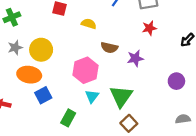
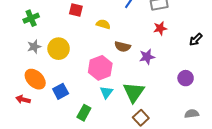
orange ellipse: (29, 75) -> (35, 79), moved, turned 35

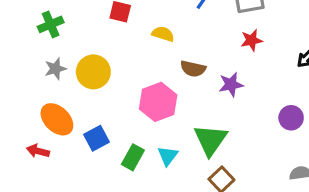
cyan triangle: (106, 92) -> (168, 156), moved
green rectangle: (84, 113) -> (133, 157), moved

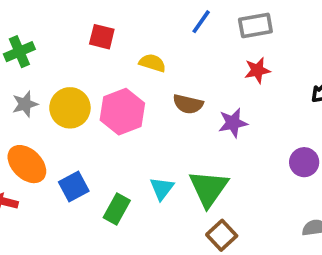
pink hexagon: (158, 102) -> (122, 112), moved
cyan triangle: (168, 156) -> (162, 188), moved

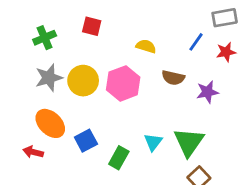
blue line: (201, 22) -> (196, 42), moved
red square: (102, 37) -> (92, 26), moved
gray star: (25, 104) -> (49, 78), size x1.4

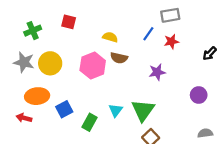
gray star: (49, 78) -> (24, 62), moved, turned 30
brown semicircle: (173, 78) -> (119, 58), moved
yellow circle: (83, 81) -> (50, 63), moved
orange ellipse: (50, 123) -> (37, 96), turned -50

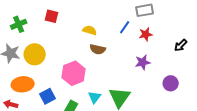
pink hexagon: (93, 66) -> (74, 73), moved
purple star: (157, 72) -> (143, 62), moved

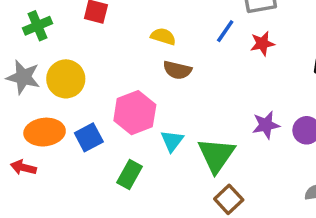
purple star: (143, 62) -> (266, 125), moved
blue square: (48, 96) -> (89, 137), moved
cyan triangle: (95, 97) -> (172, 141), moved

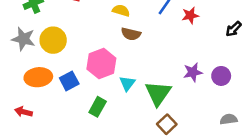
red arrow: (23, 167) -> (23, 112), moved

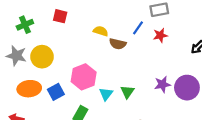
brown semicircle: (131, 34) -> (118, 44), moved
purple circle: (221, 76) -> (187, 88), size x1.5
green triangle: (158, 93) -> (127, 92), moved, size x0.6

